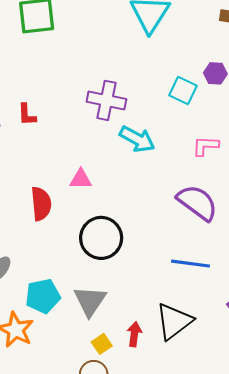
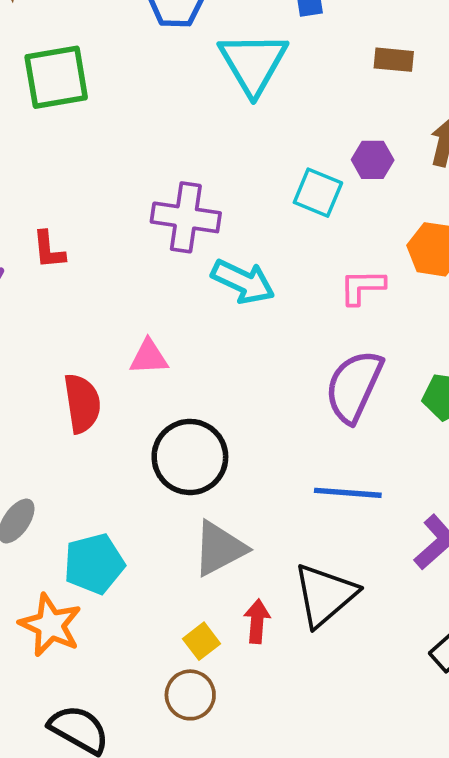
purple semicircle: (197, 203) -> (354, 386), turned -99
gray triangle: (90, 301) -> (219, 549), moved, turned 32

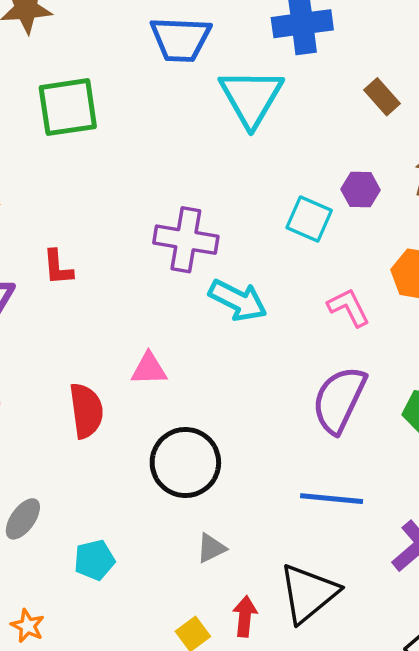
brown rectangle: (394, 60) -> (382, 97), turned 42
pink L-shape: (362, 287) -> (349, 307), turned 63
gray triangle: (219, 549) -> (211, 548), size x0.6
cyan pentagon: (94, 564) -> (94, 560), size x0.7
orange star: (50, 625) -> (28, 626), moved, size x0.6

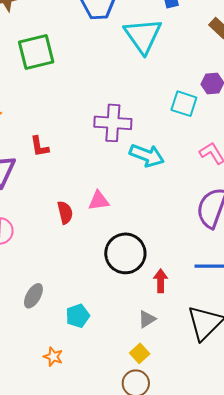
red semicircle: (86, 411) -> (65, 213), moved, size x0.7
gray triangle: (211, 548) -> (147, 319), moved
red arrow: (245, 616) -> (161, 281), moved
orange star: (28, 626) -> (53, 357), moved

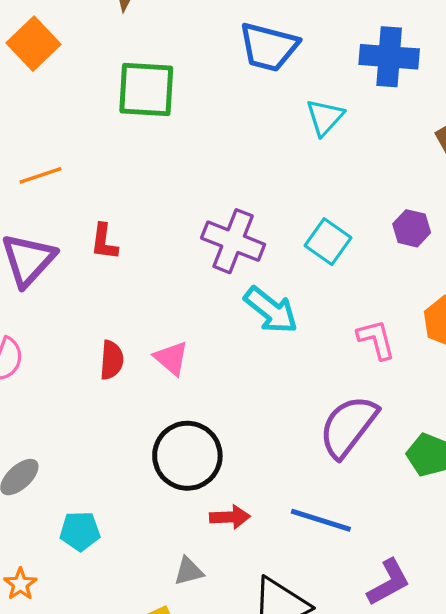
cyan triangle: (143, 36) -> (325, 117), size x0.6
cyan square: (184, 104) -> (328, 242), moved
pink triangle: (99, 201) -> (171, 358), turned 30
red arrow: (161, 281) -> (230, 517), turned 70

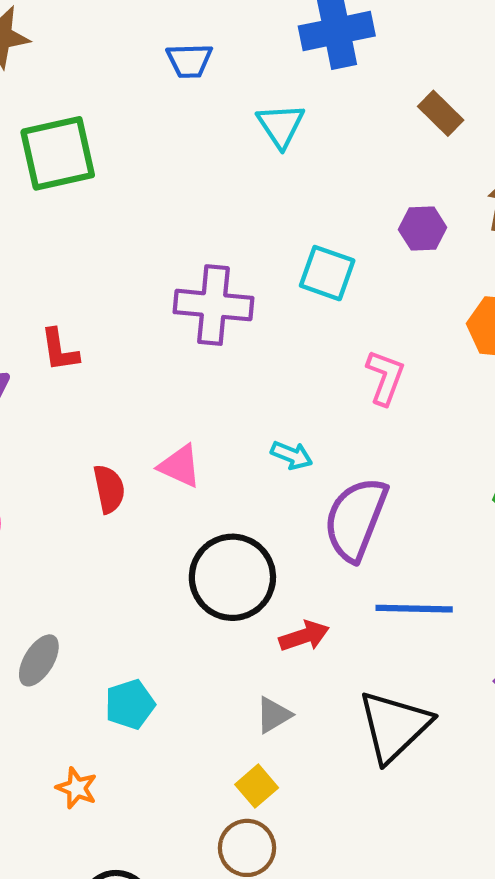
blue trapezoid: (269, 47) -> (189, 61), size x0.6
cyan arrow: (271, 310) -> (292, 455), moved, size x0.6
pink L-shape: (376, 339) -> (385, 377), moved, turned 51
purple semicircle: (348, 426) -> (356, 519), moved

